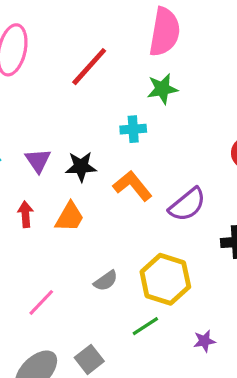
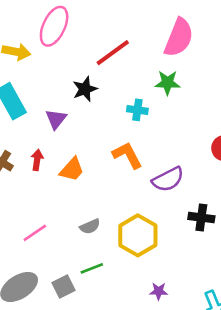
black star: (81, 167) -> (85, 89), moved, turned -30
green line: (145, 326) -> (92, 268), moved

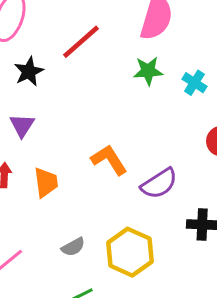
black star: (85, 89) -> (29, 72), moved
cyan cross: (137, 110) -> (194, 83), moved, turned 30
orange trapezoid: (72, 169) -> (46, 182), turned -44

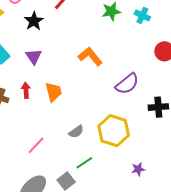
orange L-shape: (109, 160) -> (90, 56), moved

